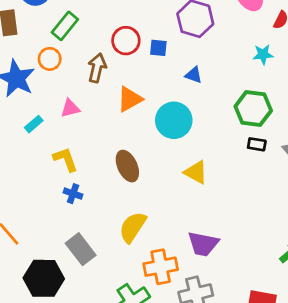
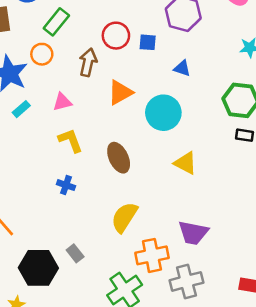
cyan rectangle: (34, 124) -> (21, 109), moved
yellow L-shape: (65, 159) -> (70, 141), moved
gray rectangle: (81, 249) -> (75, 253), moved, size x0.6

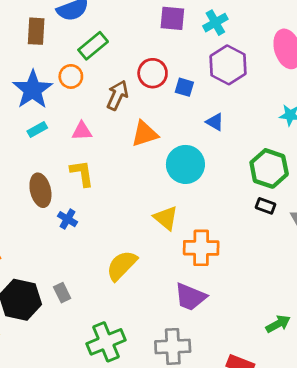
brown ellipse: (119, 158) -> (40, 190), moved
yellow triangle: (185, 163) -> (166, 218), moved
orange cross: (152, 255) -> (201, 248), moved

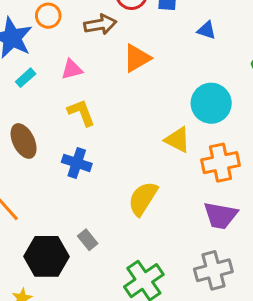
brown arrow: (117, 95) -> (100, 24), turned 68
cyan circle: (185, 164) -> (211, 103), moved
brown ellipse: (40, 190) -> (24, 141), moved
blue cross: (68, 219) -> (77, 163), size x1.4

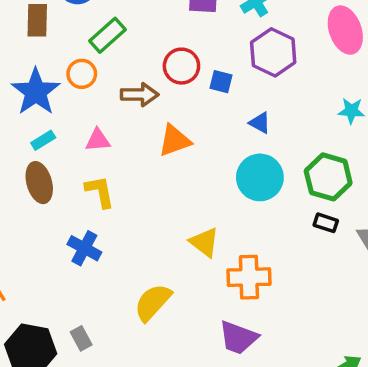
cyan circle: (211, 103) -> (260, 177), moved
brown ellipse: (24, 141) -> (39, 183), moved

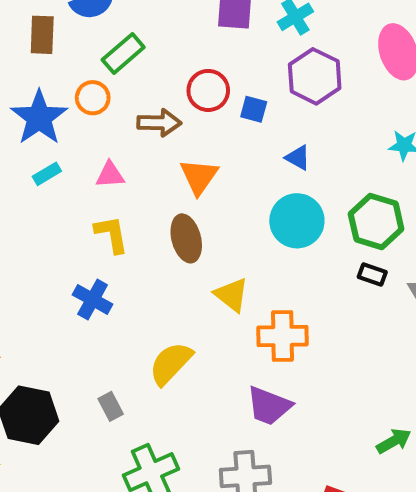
orange triangle: (175, 140) -> (199, 177), turned -36
brown ellipse: (39, 183) -> (186, 238), moved
gray rectangle: (81, 338) -> (111, 406), moved

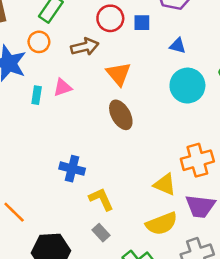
cyan rectangle: (47, 174) -> (37, 95), moved, turned -36
yellow L-shape: (111, 234) -> (101, 199), moved
yellow triangle: (232, 295) -> (165, 184), moved
yellow semicircle: (171, 363) -> (162, 224), moved, turned -140

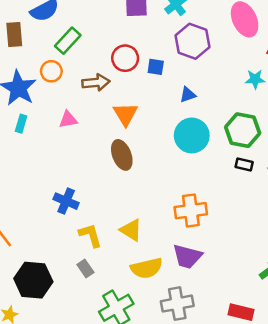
blue triangle: (178, 46) -> (188, 95), turned -42
cyan rectangle: (37, 95) -> (21, 124), moved
yellow triangle: (165, 184) -> (131, 230), moved

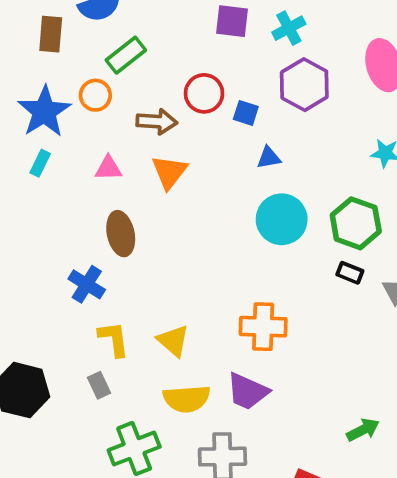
blue triangle: (188, 95) -> (269, 158), moved
orange triangle: (125, 114) -> (169, 172), moved
brown ellipse: (122, 155) -> (121, 234), moved

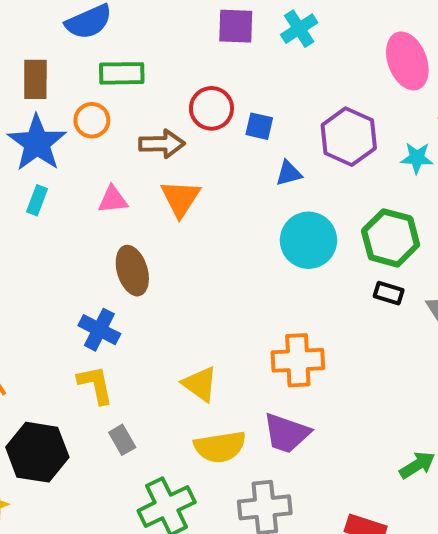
brown rectangle: (51, 34) -> (35, 79), moved
green rectangle: (126, 55) -> (122, 73), turned 42
purple hexagon: (304, 85) -> (349, 137), moved
yellow L-shape: (114, 339) -> (95, 385), moved

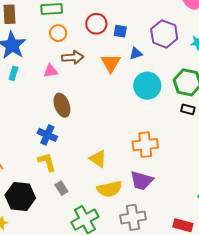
orange circle: (92, 120) -> (58, 33), moved
brown arrow: (162, 144) -> (73, 57), moved
orange triangle: (180, 198) -> (111, 63), moved

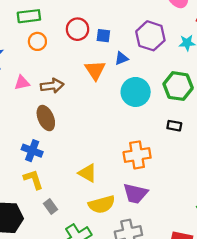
brown arrow: (73, 57) -> (52, 86), moved
pink triangle: (51, 71) -> (22, 83), moved
black rectangle: (188, 109) -> (174, 126), moved

